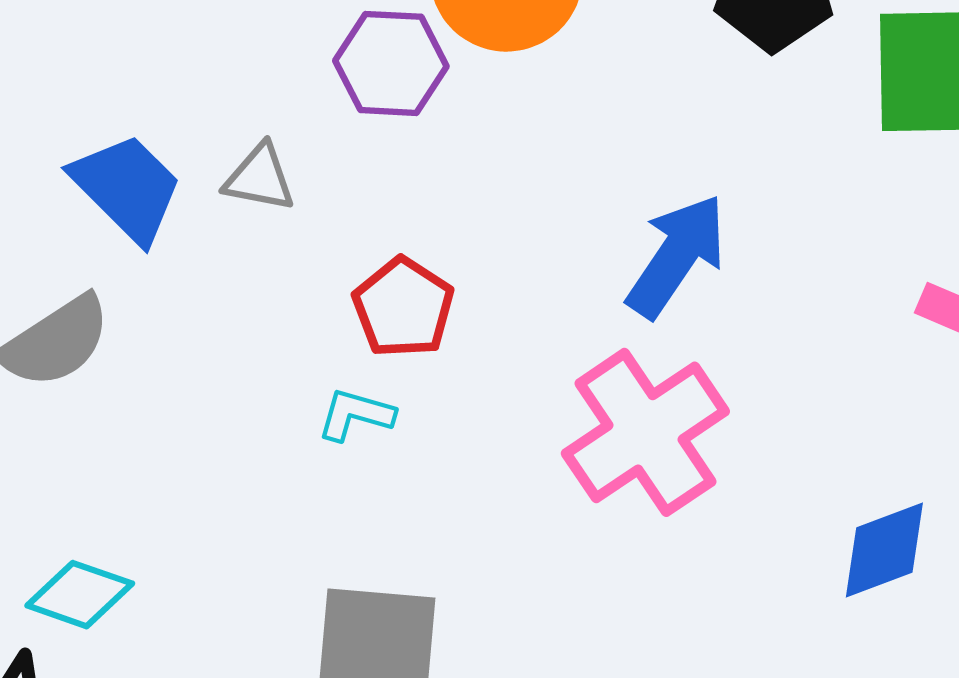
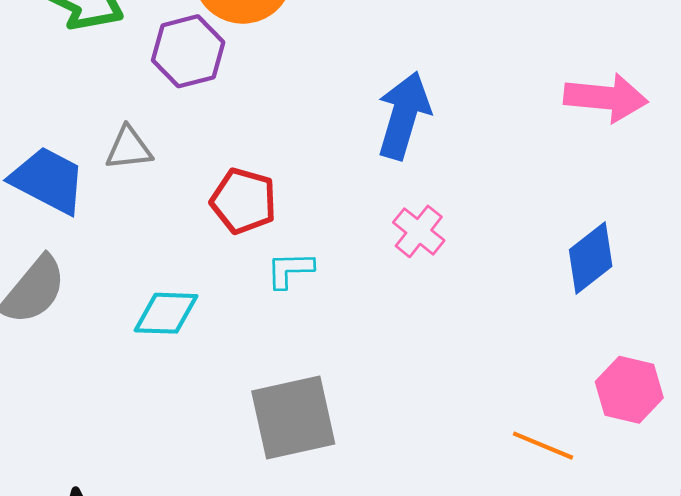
cyan L-shape: (356, 415) -> (290, 270), moved
pink cross: (645, 432) -> (419, 231), size x0.5
cyan diamond: (80, 595) -> (166, 313), moved

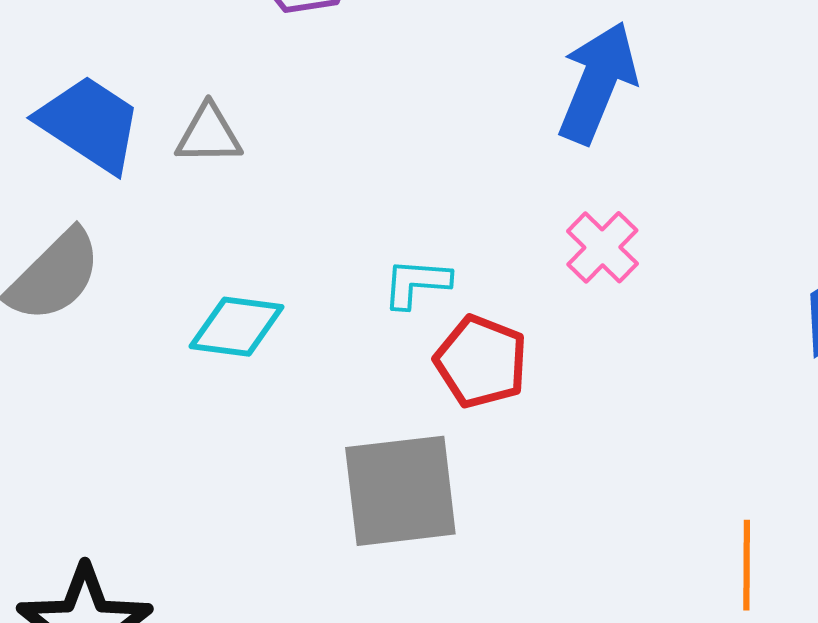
gray triangle: (129, 148) -> (209, 134), moved
red pentagon: (244, 201) -> (481, 362), moved
orange line: (543, 446) -> (747, 565), turned 62

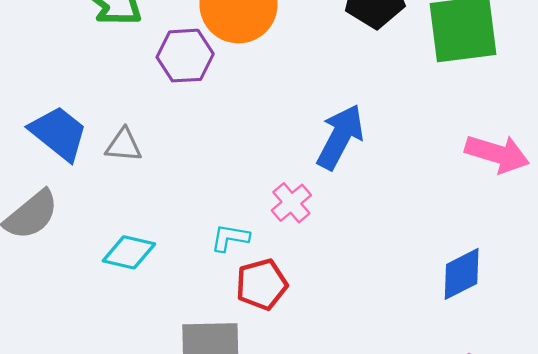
pink cross: (602, 247) -> (291, 203), moved
red pentagon: (481, 362) -> (262, 284), turned 30

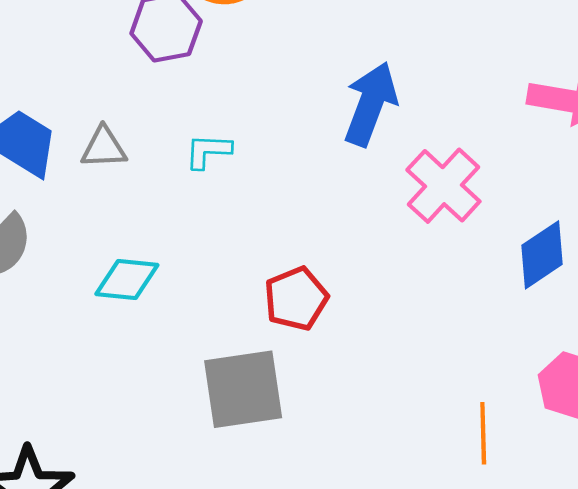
pink cross: (291, 203) -> (443, 186), moved, size x1.5
cyan L-shape: (230, 238) -> (208, 151), moved

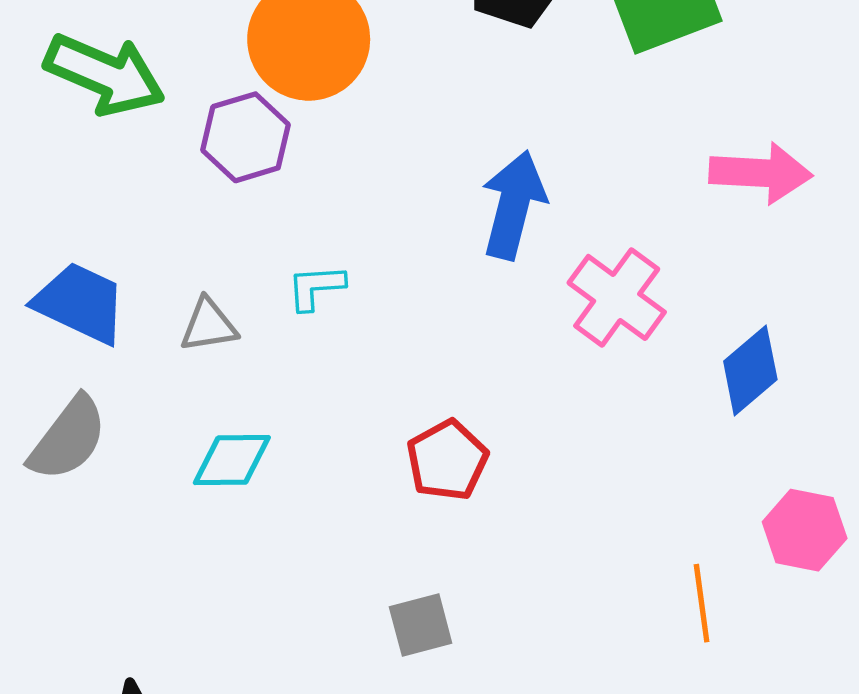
gray triangle: (104, 148) -> (209, 325), moved
gray square: (243, 389) -> (421, 625), moved, size x0.6

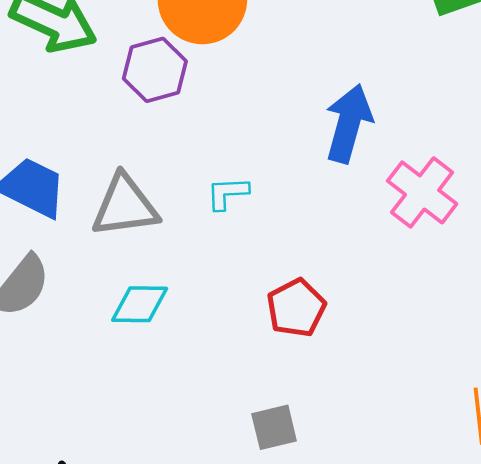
cyan L-shape: (316, 287) -> (227, 193), moved
gray triangle: (209, 325) -> (125, 206), size x1.6

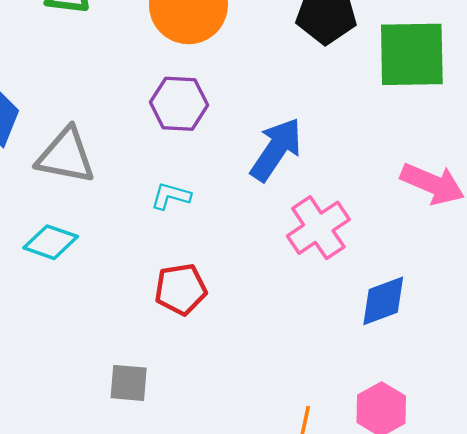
purple hexagon: (155, 70) -> (179, 104), moved
cyan L-shape: (227, 193) -> (171, 196), moved

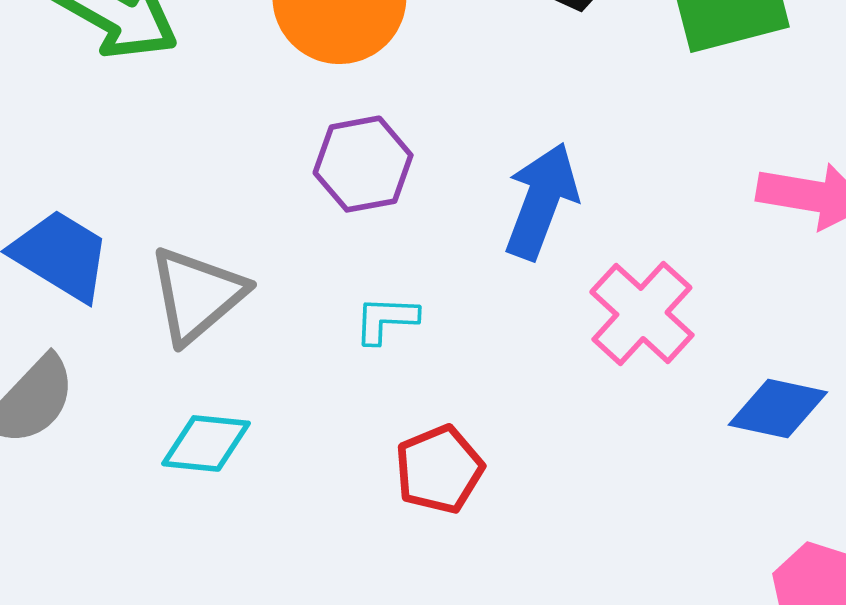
gray triangle: (66, 156) -> (197, 295), turned -38
blue diamond: (383, 301) -> (778, 408), turned 46

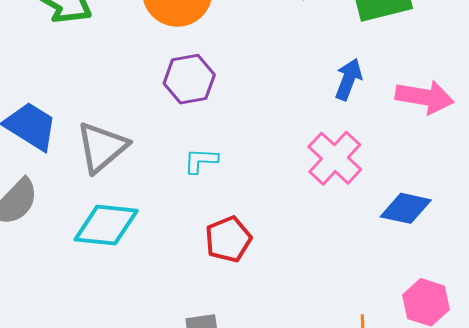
blue arrow: (541, 201) -> (348, 79), moved, size x0.7
cyan diamond: (206, 443) -> (106, 225), size x1.4

